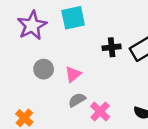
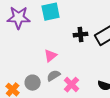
purple star: (32, 25) -> (19, 18), turned 30
gray circle: (44, 69) -> (33, 83), moved

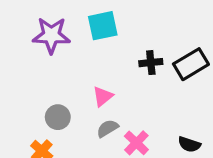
gray circle: (33, 83) -> (58, 117), moved

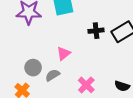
gray semicircle: (108, 128) -> (53, 75), moved

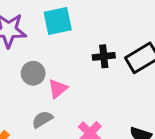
gray circle: (33, 68) -> (33, 73), moved

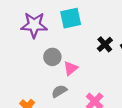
black cross: (104, 56) -> (105, 44), turned -35

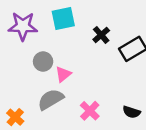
black cross: (105, 44) -> (101, 35), moved
gray semicircle: (59, 91) -> (51, 99), size x1.5

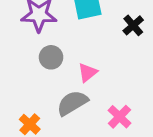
gray circle: (43, 61) -> (51, 57), moved

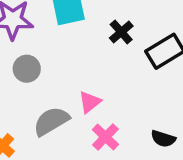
pink triangle: (88, 73) -> (90, 102), moved

